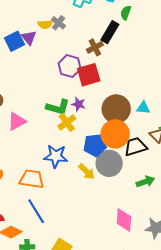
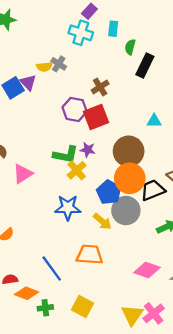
black rectangle: (110, 32) -> (145, 65), moved
cyan triangle: (143, 108) -> (154, 121), moved
blue pentagon: (95, 145) -> (109, 192), turned -30
orange trapezoid: (32, 179) -> (90, 255), moved
pink diamond: (124, 220) -> (147, 270), turned -70

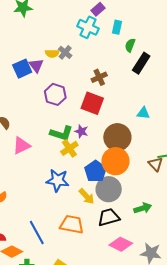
purple hexagon: (75, 109) -> (55, 94), moved
red square: (96, 117) -> (92, 103), turned 35
black trapezoid: (153, 190) -> (109, 217), moved

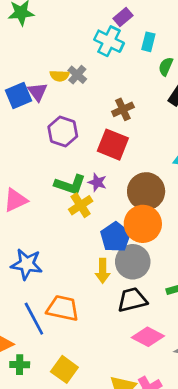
blue star: (58, 180) -> (27, 264), moved
yellow arrow: (87, 196) -> (103, 271), turned 42
orange trapezoid: (72, 224) -> (63, 308), moved

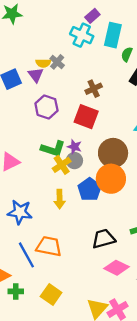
cyan rectangle: (148, 42) -> (113, 35), size x1.6
purple triangle: (38, 92) -> (36, 75), moved
gray circle: (133, 262) -> (74, 161), moved, size x0.6
yellow arrow: (103, 271) -> (60, 199), moved

